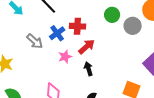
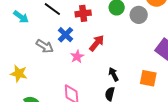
red cross: (77, 26) -> (83, 13), moved
black arrow: (88, 69) -> (114, 74), moved

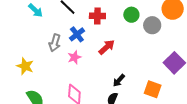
gray arrow: (45, 46) -> (55, 43), turned 66
pink star: (77, 56) -> (74, 57), moved
black arrow: (114, 74) -> (119, 80), turned -120

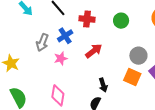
gray circle: (152, 25) -> (138, 56), moved
black arrow: (119, 80) -> (103, 85), turned -64
orange square: (153, 89) -> (132, 77), moved

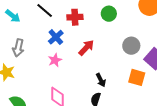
gray arrow: (42, 42) -> (18, 48), moved
orange square: (132, 77) -> (137, 77), moved

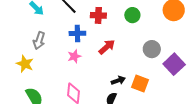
blue cross: (56, 37) -> (77, 33), turned 35
orange square: (137, 77) -> (140, 84), moved
black arrow: (101, 80) -> (118, 80), turned -88

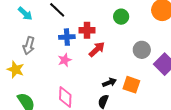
red cross: (98, 15) -> (87, 30), moved

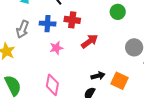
red cross: (87, 30) -> (72, 20), moved
blue cross: (67, 37) -> (48, 24), moved

